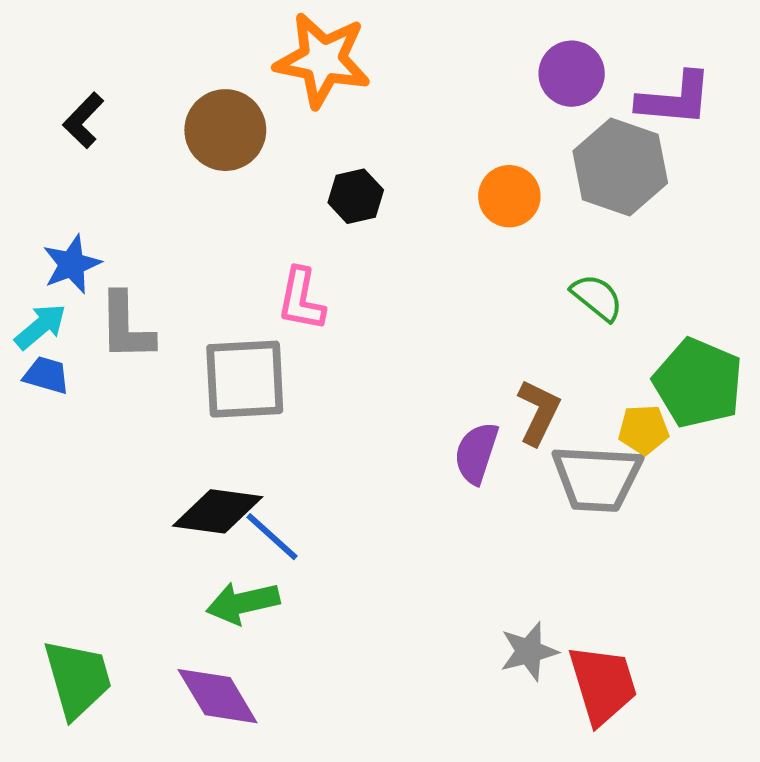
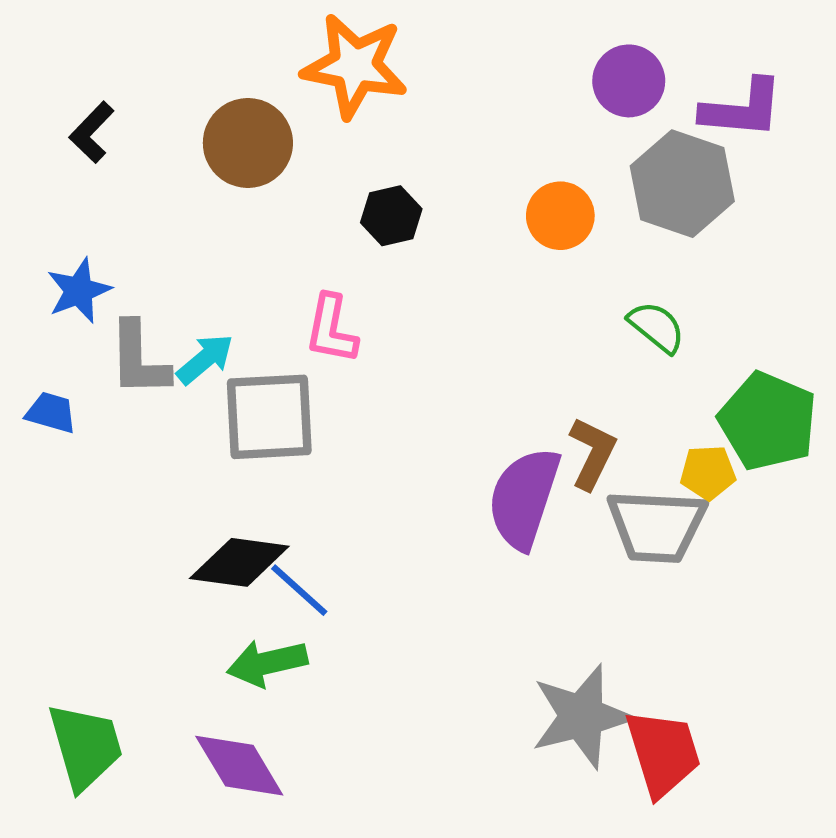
cyan arrow: (41, 327) -> (205, 359), moved
purple semicircle: (476, 453) -> (524, 498), size x1.5
gray star: (529, 651) -> (582, 716), size x1.6

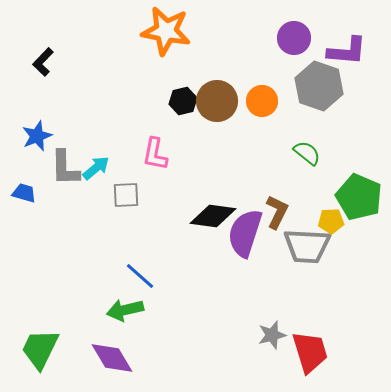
brown circle: (248, 143) -> (217, 101), moved
gray square: (269, 417) -> (126, 195), size x0.6
black diamond: (239, 562) -> (213, 216), moved
gray star: (582, 716) -> (272, 335), size x0.6
green trapezoid: (85, 746) -> (40, 349), turned -138

